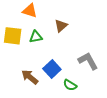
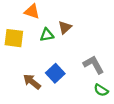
green triangle: (36, 37) -> (47, 35), moved
green semicircle: (70, 85) -> (101, 90), moved

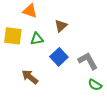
green triangle: (47, 35) -> (37, 39), moved
blue square: (55, 73) -> (59, 57), moved

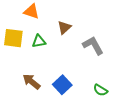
blue square: (59, 57) -> (62, 85), moved
gray L-shape: (88, 61) -> (93, 45), moved

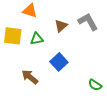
gray L-shape: (93, 45) -> (88, 22), moved
blue square: (62, 85) -> (59, 62), moved

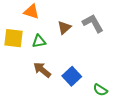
blue square: (59, 62) -> (72, 76), moved
brown arrow: (30, 77) -> (42, 70), moved

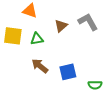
blue square: (72, 76) -> (68, 72), turned 30
green semicircle: (100, 90) -> (95, 85), turned -32

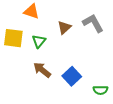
green triangle: (37, 39) -> (39, 41), turned -40
blue square: (68, 72) -> (72, 76), turned -30

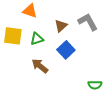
green triangle: (39, 41) -> (37, 39), turned 32
blue square: (72, 76) -> (66, 50), moved

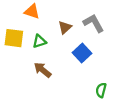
blue square: (66, 50) -> (82, 53), moved
green semicircle: (95, 85) -> (101, 90), turned 104

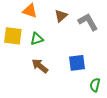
brown triangle: (65, 27) -> (61, 16), moved
blue square: (82, 53) -> (77, 63), moved, turned 36

